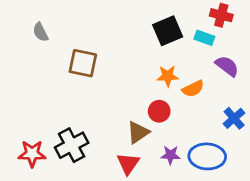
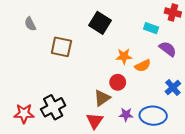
red cross: (221, 15) -> (173, 13), moved
black square: (168, 31) -> (100, 23), moved, turned -35

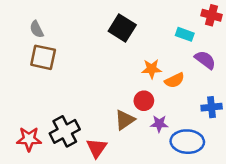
brown square: (61, 47) -> (43, 57), moved
blue cross: (173, 87) -> (212, 107), turned 35
purple star: (126, 115) -> (159, 124), moved
red triangle: (95, 121) -> (97, 148), moved

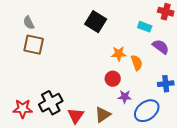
orange semicircle: (175, 80) -> (137, 63), turned -84
brown triangle: (125, 120) -> (103, 115), moved
blue ellipse: (187, 142) -> (147, 111), turned -40

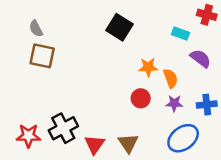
purple star: (125, 97) -> (174, 103), moved
brown triangle: (103, 115) -> (128, 143), turned -30

